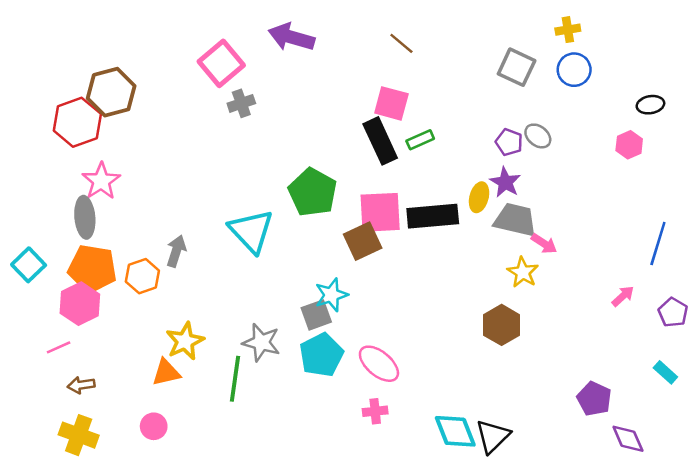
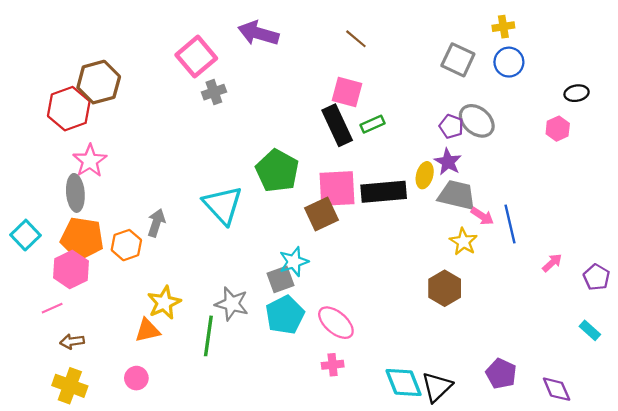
gray ellipse: (538, 136) -> (477, 121), size x1.5
blue line: (658, 244) -> (510, 224), moved, turned -30
purple pentagon: (594, 399) -> (501, 374), moved

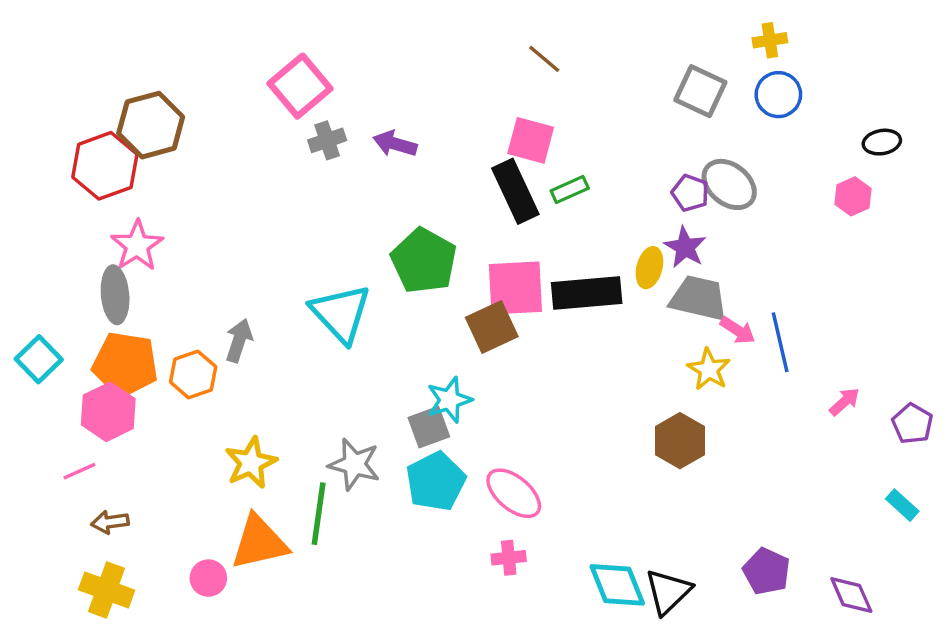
purple arrow: (258, 33) -> (395, 144), moved, size x0.7
orange triangle: (147, 330) -> (259, 542), moved, size x1.5

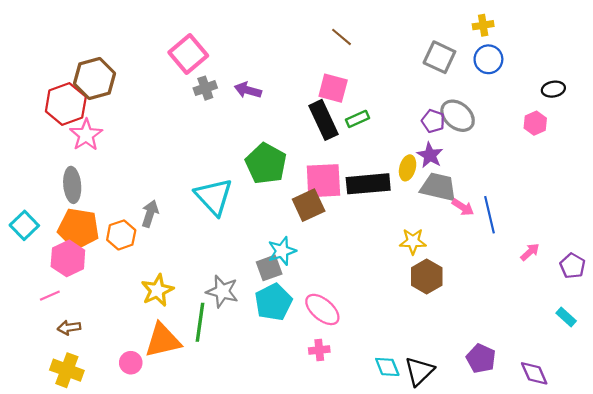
pink star: (137, 246) -> (86, 135), moved
yellow star: (709, 369) -> (413, 241), moved, turned -30
cyan diamond: (617, 585) -> (387, 367), size x0.7

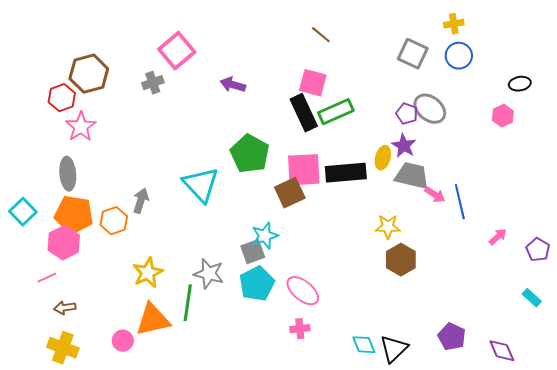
gray cross: (205, 88) -> (153, 83), moved
red hexagon: (66, 104) -> (62, 98), size x0.7
green rectangle: (358, 119) -> (336, 112), size x1.6

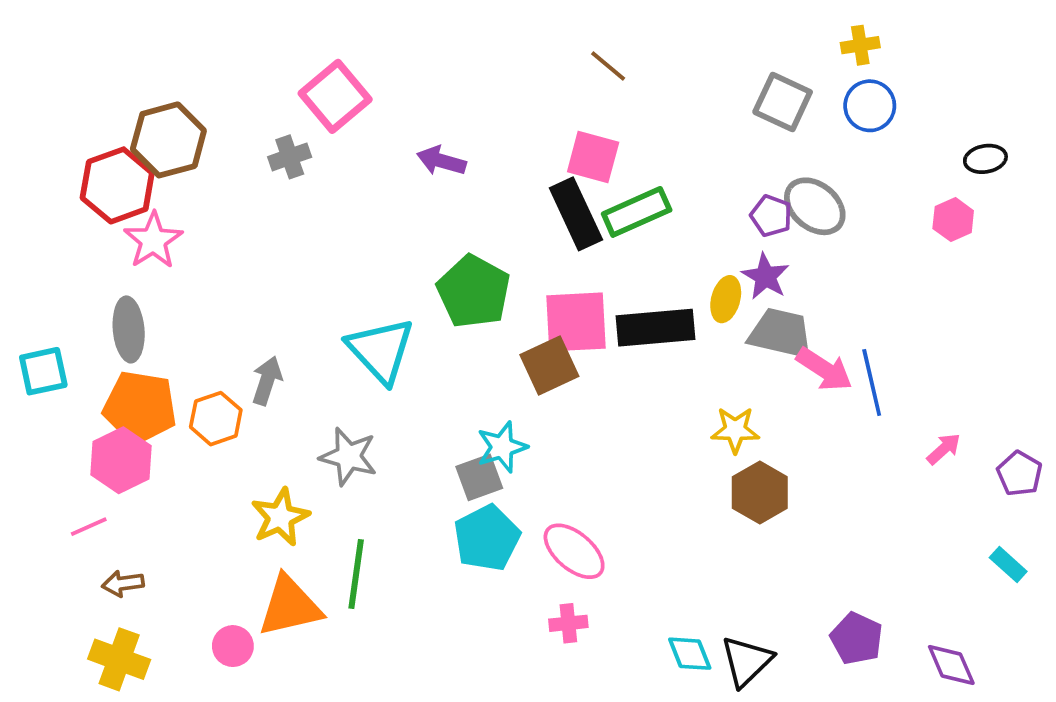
red hexagon: (62, 98) -> (117, 185), size x1.4
pink arrow: (435, 195) -> (824, 369), size x1.4
cyan square: (23, 212) -> (43, 371), moved, turned 32
gray star: (209, 274) -> (348, 456), moved

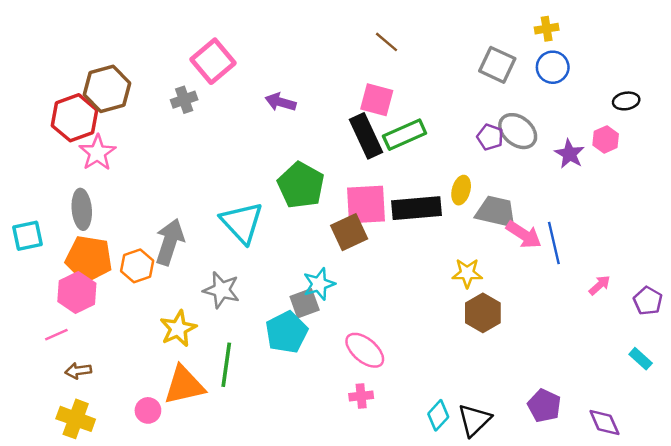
purple star: (766, 276) -> (570, 154), moved
gray arrow: (267, 381) -> (170, 242), size x1.5
cyan pentagon: (487, 538) -> (286, 332), moved
cyan diamond: (690, 654) -> (438, 415), turned 64

